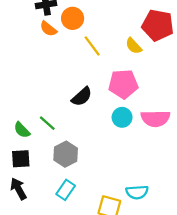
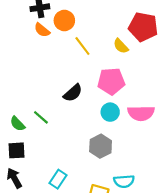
gray hexagon: (66, 154) -> (101, 146), moved

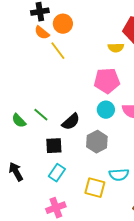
yellow line: (82, 46) -> (58, 51), moved
yellow semicircle: (121, 46) -> (116, 48), turned -49
black semicircle: (73, 93) -> (71, 122), moved
black square: (16, 150) -> (54, 146), moved

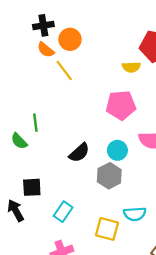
cyan circle: (106, 110) -> (117, 150), moved
green line: (41, 115) -> (35, 123), moved, turned 42
green semicircle: (19, 121) -> (19, 141), moved
black square: (54, 146) -> (32, 187), moved

